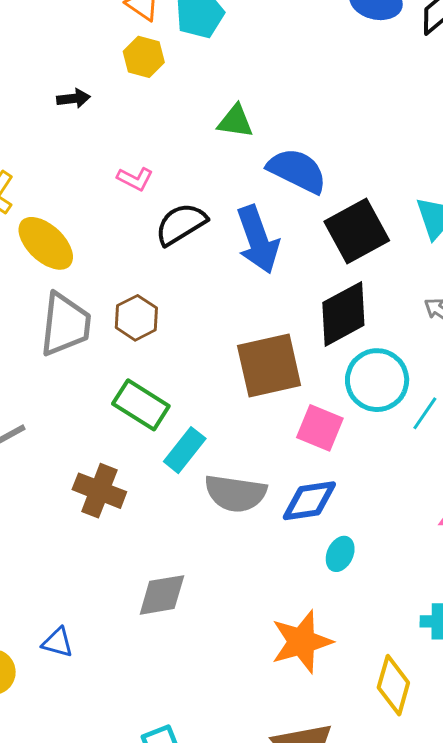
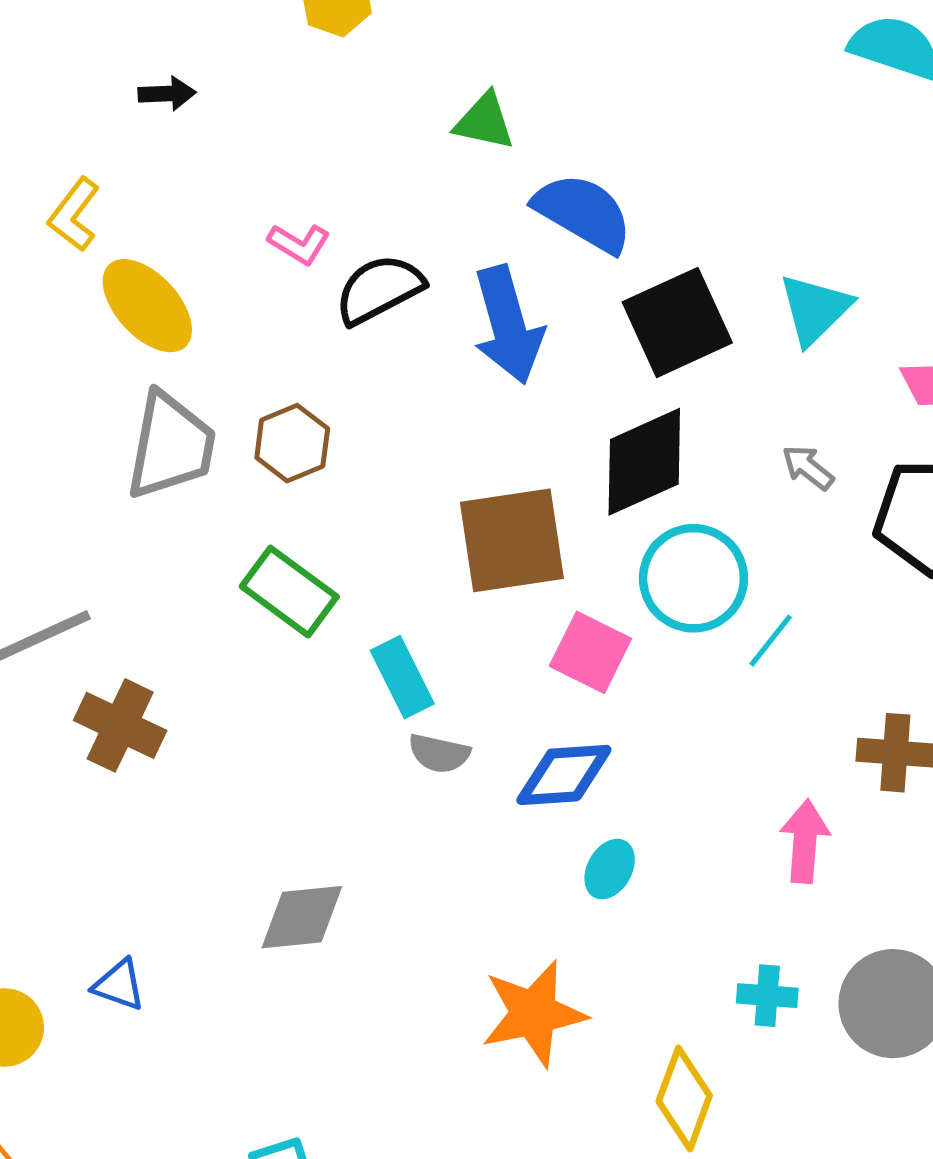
black arrow: (74, 99) -> (167, 94), moved
pink L-shape: (135, 179) -> (299, 244), moved
cyan rectangle: (185, 450) -> (402, 677), moved, turned -69
brown cross: (99, 491) -> (120, 725), moved
gray semicircle: (235, 493) -> (439, 753), size x0.6

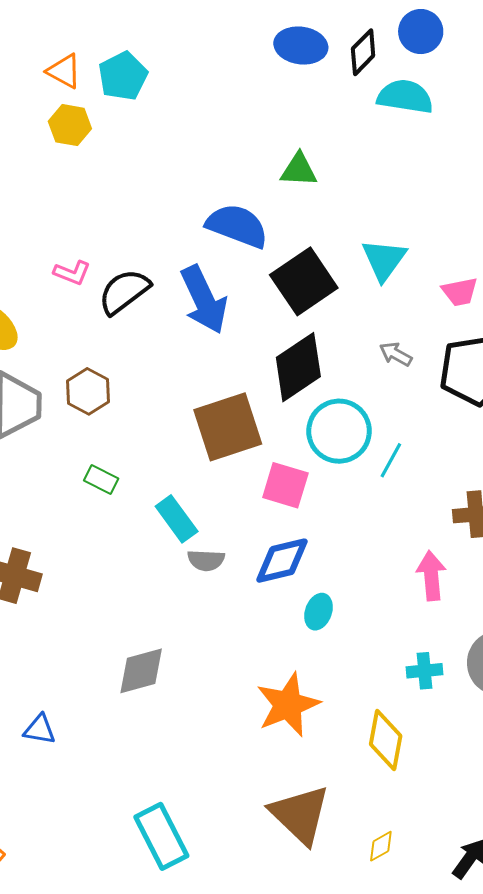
green triangle: (484, 121) -> (299, 170), moved
green rectangle: (289, 592) -> (101, 479), size x0.6

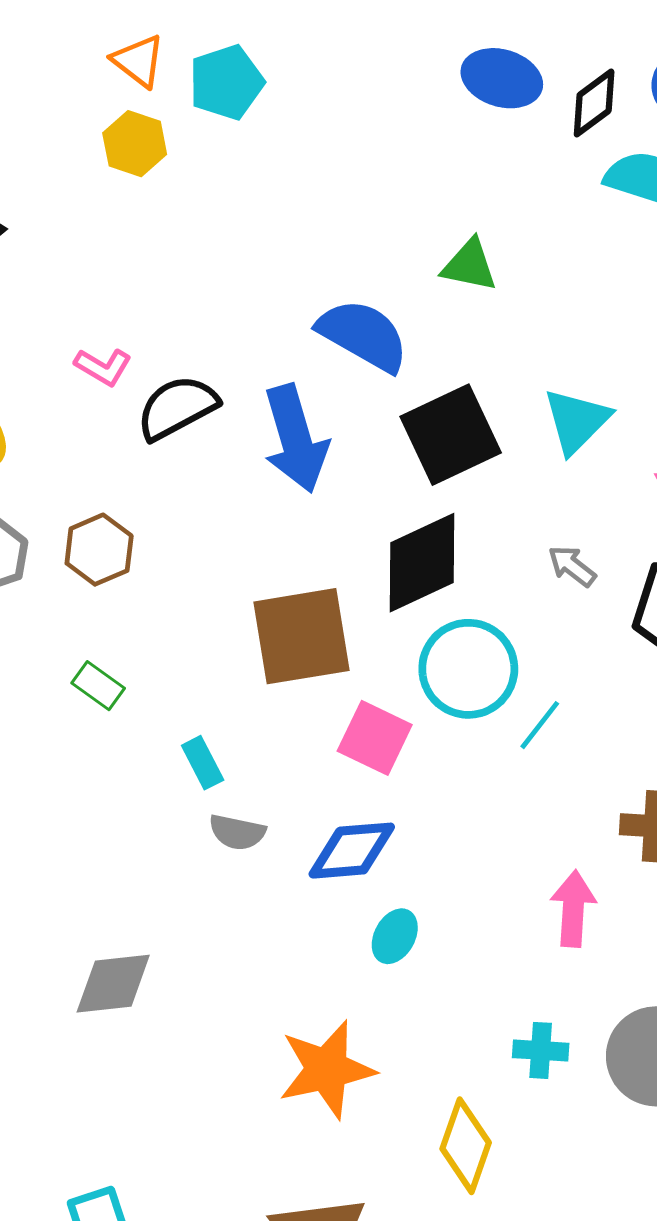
cyan rectangle: (177, 519) -> (203, 763), size x0.7

